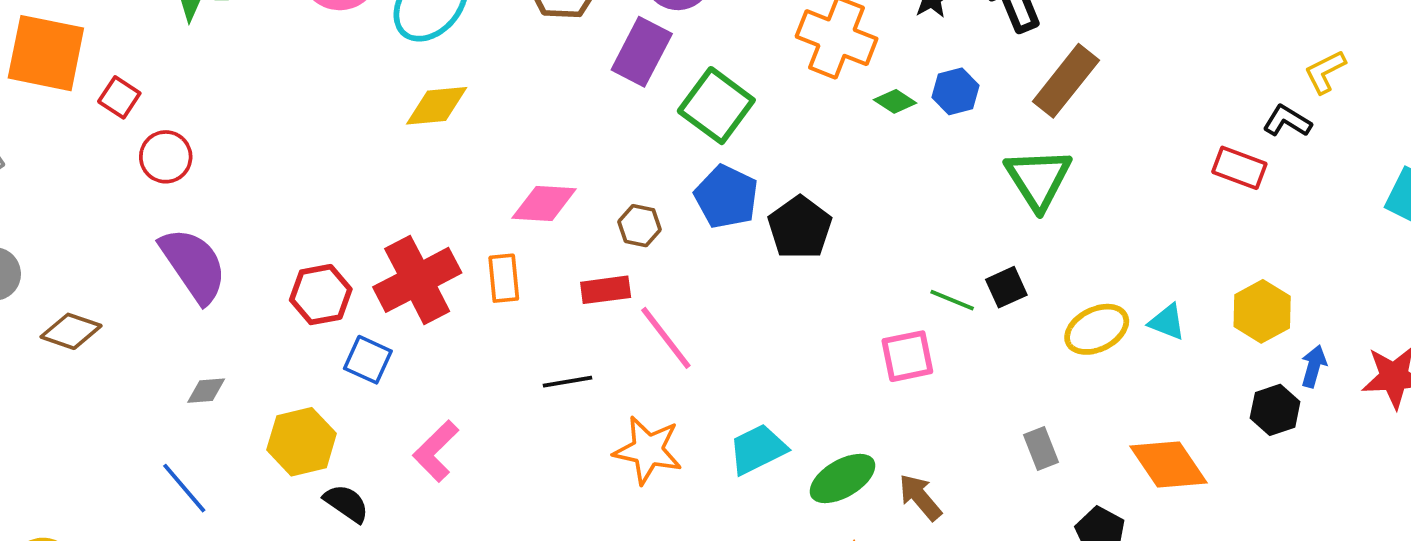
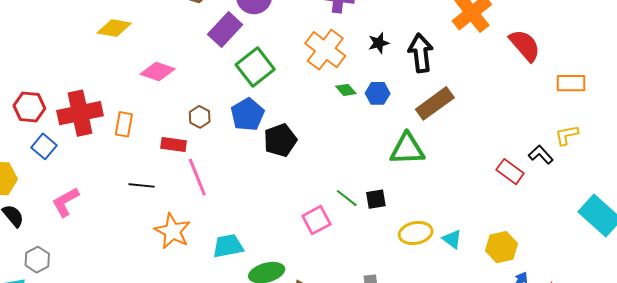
green triangle: (1038, 179) -> (407, 149), turned 45
pink diamond: (544, 203) -> (158, 72), moved
pink square: (907, 356) -> (316, 220), turned -32

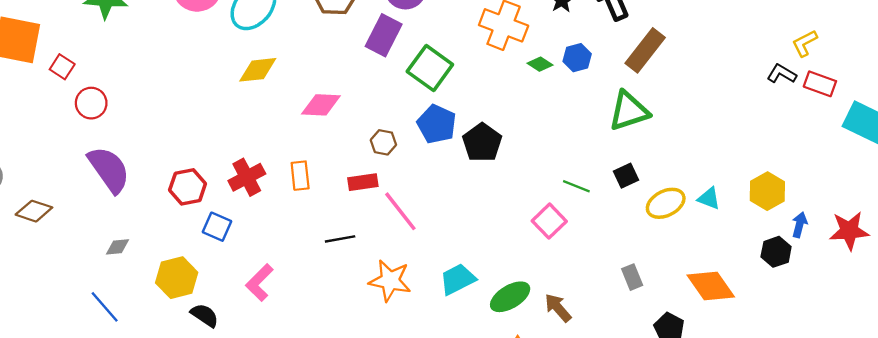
red cross: (80, 113) -> (247, 177), size x0.7
red rectangle: (510, 172) -> (820, 84), moved
black square: (376, 199) -> (626, 176), moved

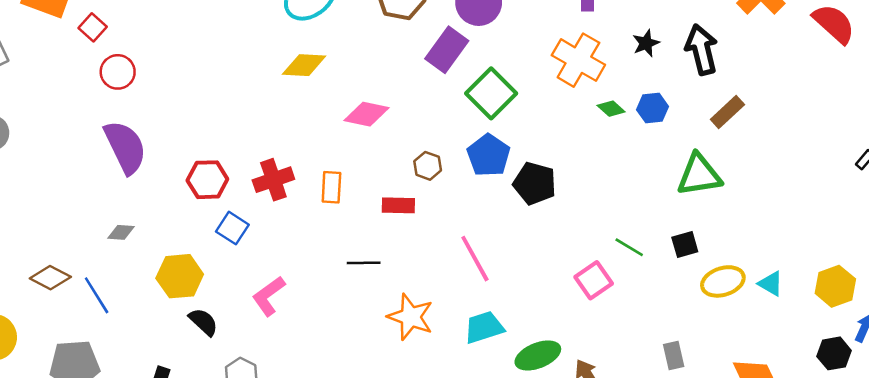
brown rectangle: (645, 50) -> (727, 112), size x0.7
black pentagon: (482, 143) -> (535, 183), turned -30
brown diamond: (34, 211) -> (50, 278), moved
pink line: (400, 211) -> (475, 259), moved

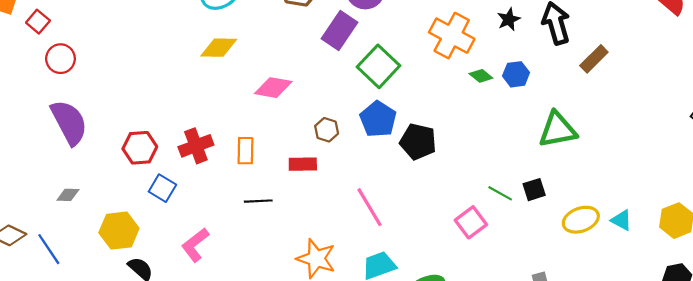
brown rectangle: (727, 112) -> (594, 59), moved
black square: (685, 244) -> (534, 190), moved
black line: (364, 263) -> (258, 201), moved

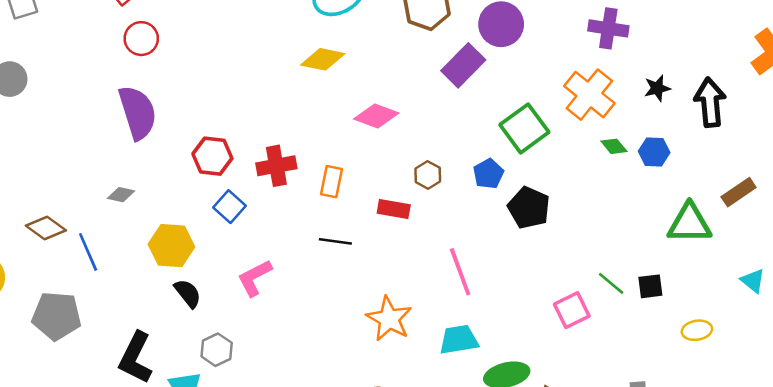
brown rectangle: (594, 59) -> (739, 192), moved
green square: (378, 66) -> (524, 128), moved
blue pentagon: (378, 119) -> (488, 174), size x0.7
yellow ellipse: (581, 220) -> (697, 330), size x0.7
cyan triangle: (622, 220) -> (753, 281), moved

